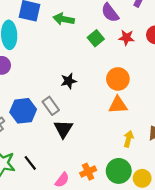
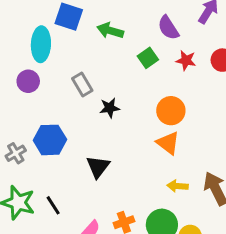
orange triangle: (118, 105) -> (168, 143), turned 36
gray rectangle: (51, 106) -> (82, 84), moved
yellow arrow: (128, 139) -> (178, 186), turned -105

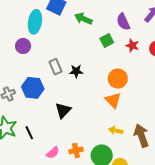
gray rectangle: (82, 84) -> (56, 67), moved

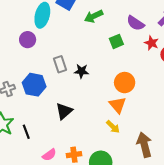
green arrow: (83, 19) -> (94, 16), turned -54
purple semicircle: (123, 22) -> (135, 23), turned -36
red star: (132, 46) -> (152, 43), moved
yellow arrow: (116, 131) -> (113, 127), moved, turned -152

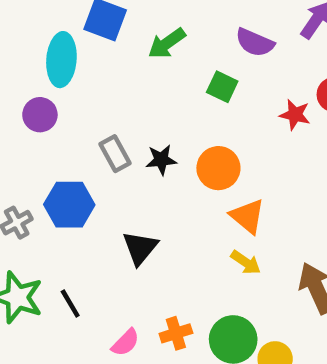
green square: (116, 41) -> (222, 87), turned -32
red star: (152, 43) -> (295, 115), moved
orange circle: (125, 83) -> (218, 168), moved

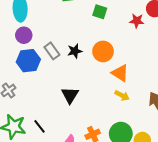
purple circle: (40, 115) -> (24, 35), moved
blue hexagon: (69, 205) -> (28, 61), moved

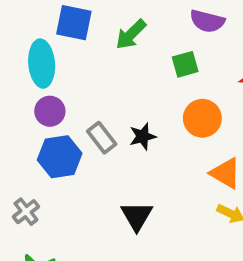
green square: (100, 12) -> (185, 64), turned -32
orange circle: (103, 51) -> (202, 118), moved

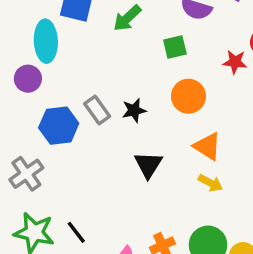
purple circle: (50, 111) -> (28, 79), moved
gray cross: (26, 212) -> (26, 174), size x1.4
black triangle: (137, 216) -> (148, 165), moved

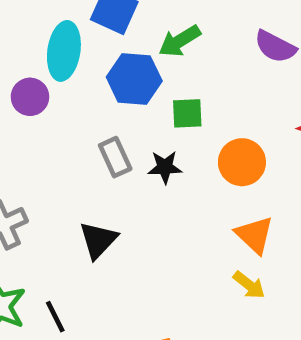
green square: (175, 47) -> (187, 113), moved
blue hexagon: (59, 126) -> (134, 79), moved
black triangle: (148, 165) -> (98, 240), moved

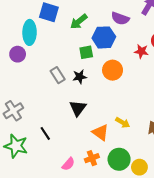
blue hexagon: (134, 79) -> (104, 37), moved
orange triangle: (254, 235) -> (100, 132), moved
black triangle: (98, 240) -> (78, 108), moved
black line: (55, 317) -> (45, 133), moved

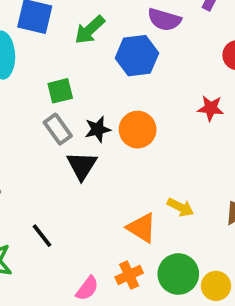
red star: (141, 51) -> (211, 108), moved
green square: (86, 52) -> (60, 91), moved
orange circle: (113, 70) -> (138, 130), moved
black triangle: (78, 108) -> (82, 166), moved

